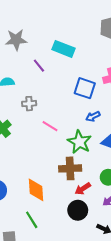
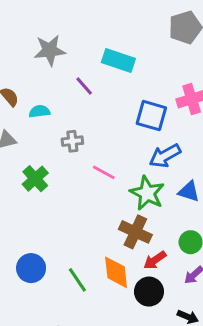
blue arrow: (93, 116) -> (165, 156), size x1.5
brown cross: (70, 168) -> (135, 232), turned 30
orange diamond: (36, 190) -> (116, 272), moved
green line: (32, 220) -> (77, 280), moved

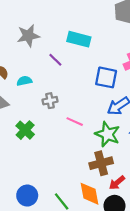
brown cross: (135, 232) -> (101, 163), turned -35

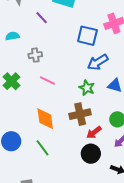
pink line: (75, 122) -> (47, 81), moved
green star: (107, 134) -> (87, 88), size x0.7
orange diamond: (89, 194) -> (45, 119), moved

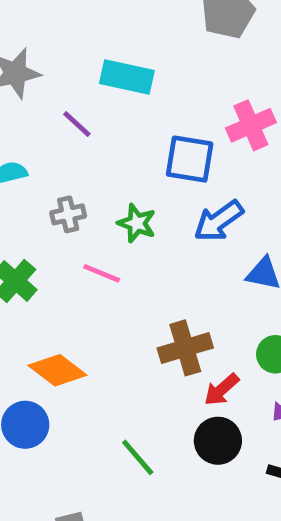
green star: (87, 88) -> (137, 223), moved
orange diamond: (45, 119) -> (57, 370), moved, turned -40
green line: (43, 148) -> (138, 457), moved

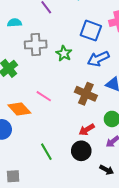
gray cross: (68, 214) -> (36, 45), size x1.5
pink line: (102, 273) -> (44, 96), moved
brown cross: (185, 348) -> (86, 94), moved, turned 30

